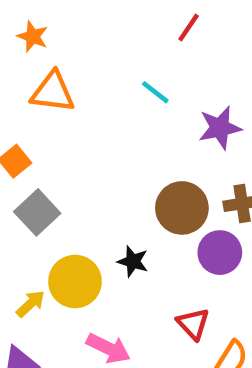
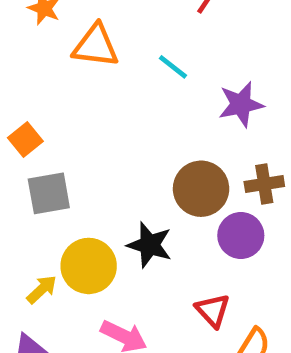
orange triangle: (53, 92) -> (96, 46), moved
gray square: (37, 212) -> (49, 193), turned 33
black star: (133, 261) -> (150, 245), size x1.4

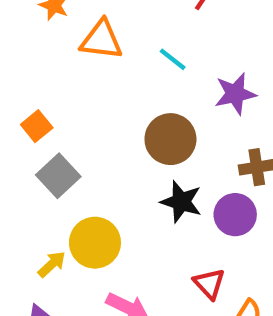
brown circle: (201, 189) -> (170, 139), moved
gray square: (49, 193) -> (58, 176), turned -33
black star: (150, 245) -> (181, 202), moved

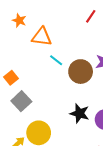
cyan line: (173, 59) -> (56, 60), moved
brown circle: (170, 139) -> (81, 72), moved

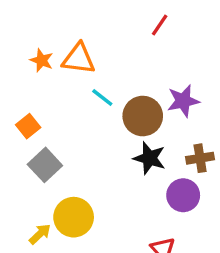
orange star: (19, 20) -> (42, 60), moved
black star: (80, 113) -> (149, 158), moved

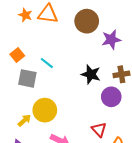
cyan line: (102, 97) -> (47, 63), moved
brown circle: (143, 116) -> (87, 21), moved
gray square: (45, 165) -> (27, 78), turned -36

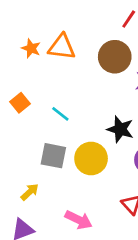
gray square: (27, 78) -> (53, 156), moved
yellow circle: (45, 110) -> (91, 158), moved

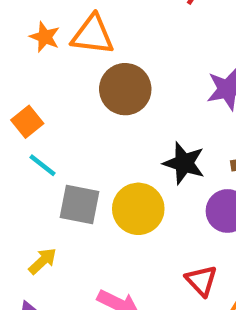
brown circle: (115, 57) -> (125, 89), moved
cyan line: (60, 114) -> (43, 165), moved

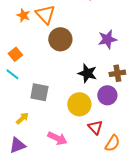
orange triangle: (93, 35) -> (45, 14), turned 40
cyan line: (43, 165) -> (12, 74), moved
yellow circle: (138, 209) -> (79, 104), moved

